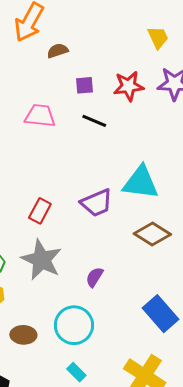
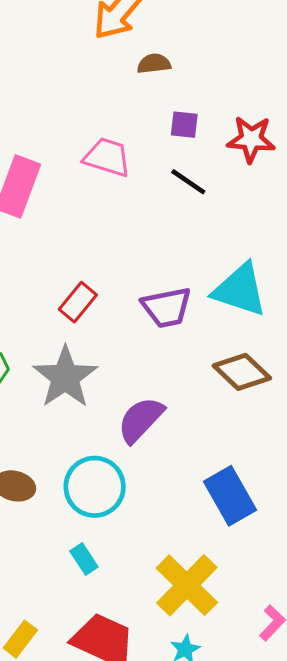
purple semicircle: (94, 277) -> (141, 420), size x1.6

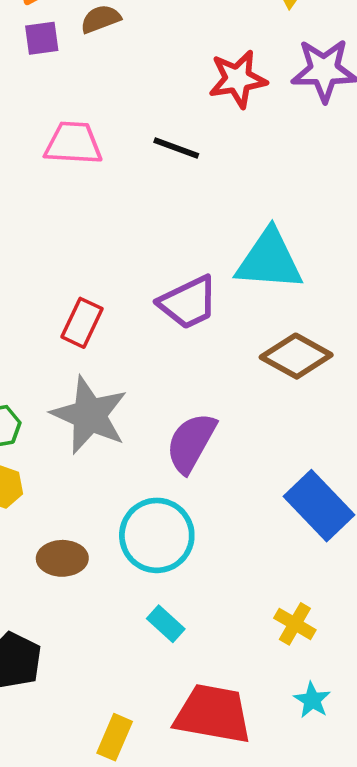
purple square: (184, 125) -> (42, 38), moved
yellow cross: (187, 585) -> (295, 624), size x0.5

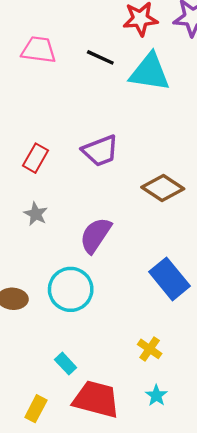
cyan triangle: (269, 260) -> (150, 72), moved
gray star: (89, 415) -> (36, 214), size x0.5
cyan rectangle: (166, 624) -> (66, 364), moved

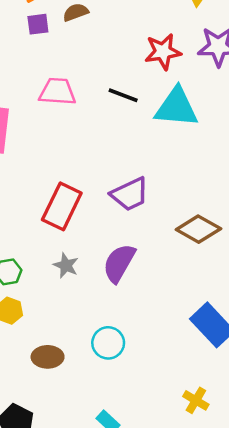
red rectangle: (36, 158) -> (62, 206), size x1.5
purple semicircle: (96, 235) -> (119, 263), moved
cyan circle: (71, 289) -> (108, 343), size x0.7

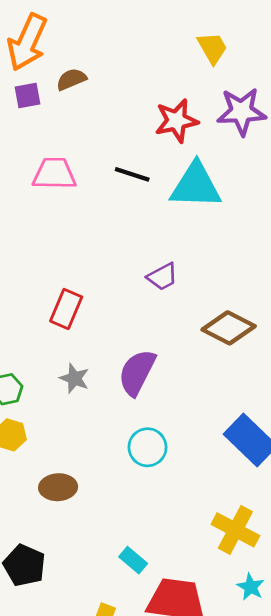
purple trapezoid: (130, 194) -> (162, 277), moved, size x0.7
red rectangle: (62, 206) -> (66, 309), size x0.7
cyan circle: (108, 343) -> (147, 447), moved
yellow cross: (196, 400) -> (235, 530), size x1.5

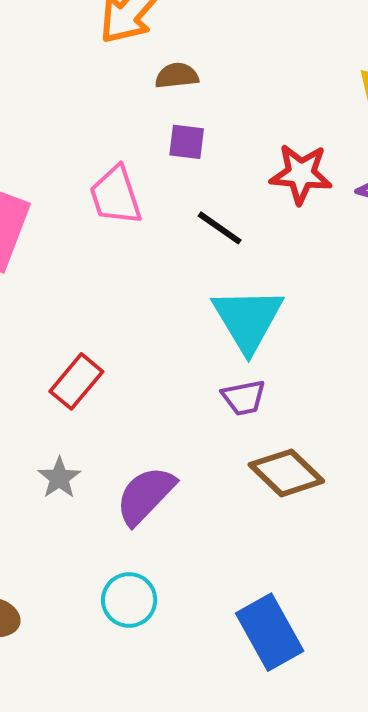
purple square: (27, 95) -> (187, 142), moved
pink trapezoid: (54, 174) -> (116, 195), turned -126
cyan triangle: (196, 186) -> (248, 319), moved, turned 40
purple trapezoid: (162, 277) -> (244, 398), moved

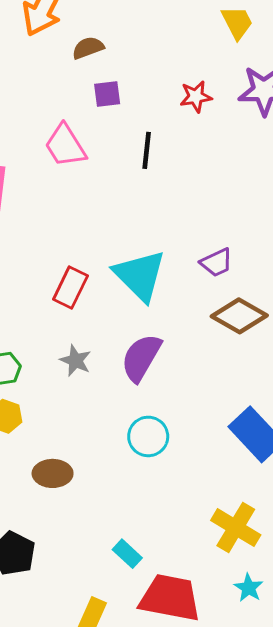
red star: (301, 174) -> (196, 97), size x0.7
black line: (220, 228) -> (147, 150), turned 75
cyan triangle: (248, 319) -> (140, 275), moved
purple trapezoid: (244, 398) -> (217, 263), moved

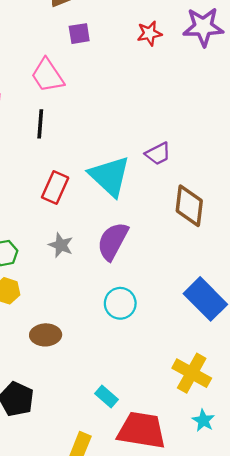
black line: (147, 150) -> (40, 124), moved
purple trapezoid: (217, 263) -> (158, 154), moved
brown diamond: (239, 316) -> (189, 206), turned 69

